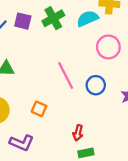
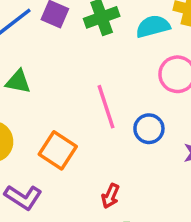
orange square: (39, 109) -> (58, 150), size x1.5

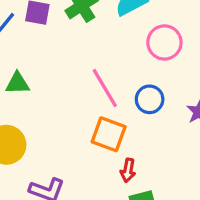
orange square: (58, 150) -> (109, 134), moved

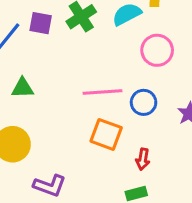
pink line: (105, 88) -> (103, 92), turned -63
red arrow: (128, 170) -> (143, 159), moved

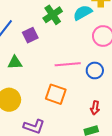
purple square: (41, 23) -> (30, 35), moved, turned -35
orange square: (106, 134) -> (56, 94), moved

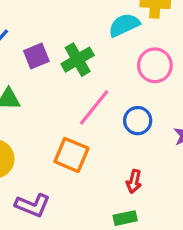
green cross: (53, 15) -> (78, 60), moved
pink line: (68, 64) -> (94, 107), turned -50

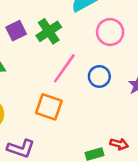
red arrow: (134, 181) -> (119, 144), moved, turned -84

